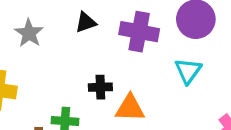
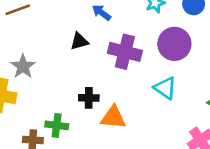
gray star: (29, 33) -> (23, 66), moved
cyan triangle: (188, 71) -> (165, 88), turned -35

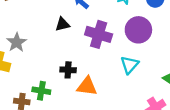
cyan triangle: (165, 88) -> (129, 65), turned 36

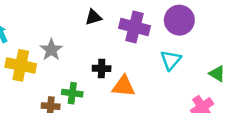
gray star: (17, 42) -> (51, 50), moved

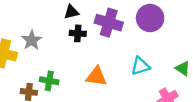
cyan triangle: (171, 60) -> (140, 66), moved, turned 30
black cross: (102, 68) -> (78, 33), moved

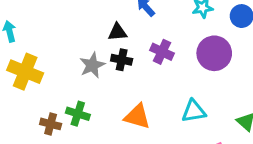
purple cross: (109, 23) -> (162, 52), size x0.7
gray star: (32, 40) -> (92, 65), moved

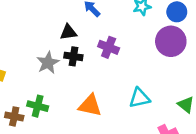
purple circle: (214, 53) -> (171, 41), moved

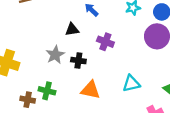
black cross: (73, 56) -> (78, 61), moved

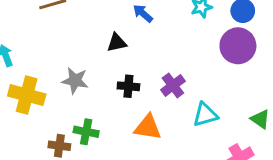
purple cross: (105, 42) -> (173, 85), moved, turned 35
gray star: (55, 55) -> (75, 81), moved, turned -30

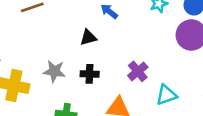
black cross: (128, 86) -> (90, 74), moved

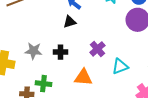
black triangle: (88, 37) -> (70, 22), moved

